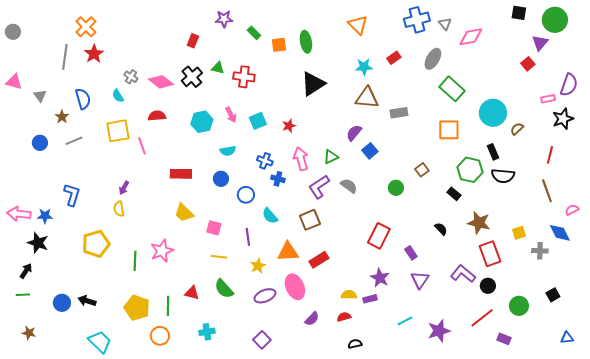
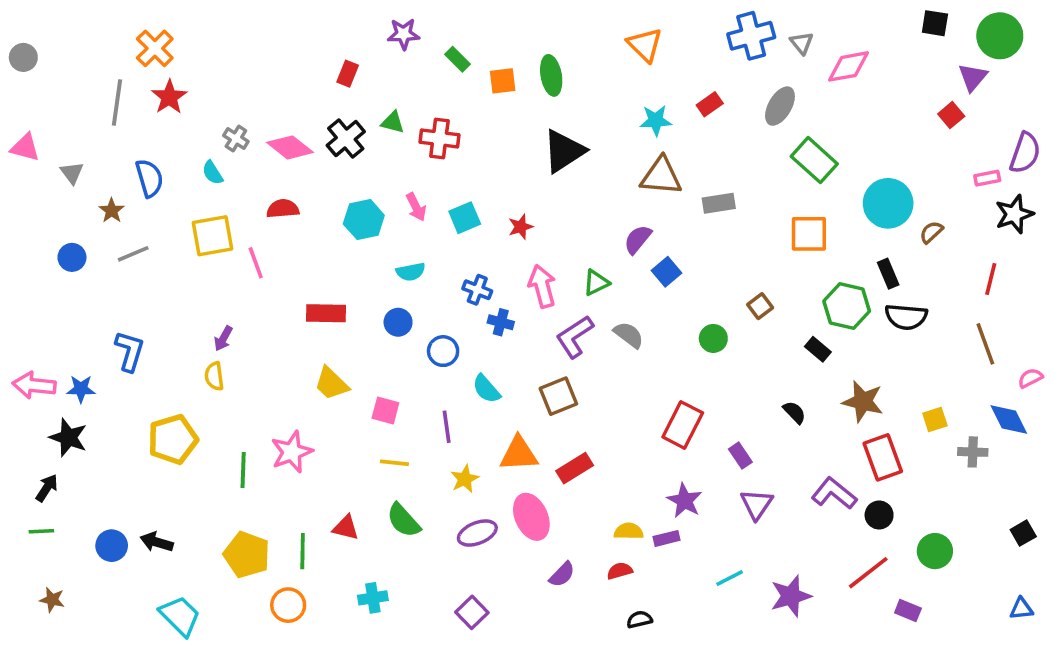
black square: (553, 295) -> (1023, 533), moved

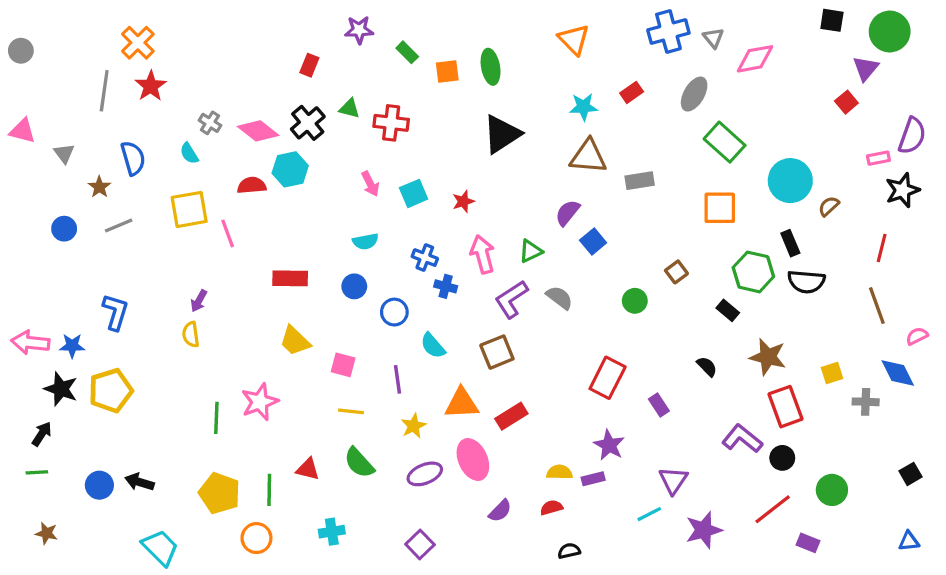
cyan hexagon: (364, 220) -> (290, 169), moved
yellow pentagon: (173, 439) -> (111, 391), moved
purple triangle: (757, 504) -> (673, 480), moved

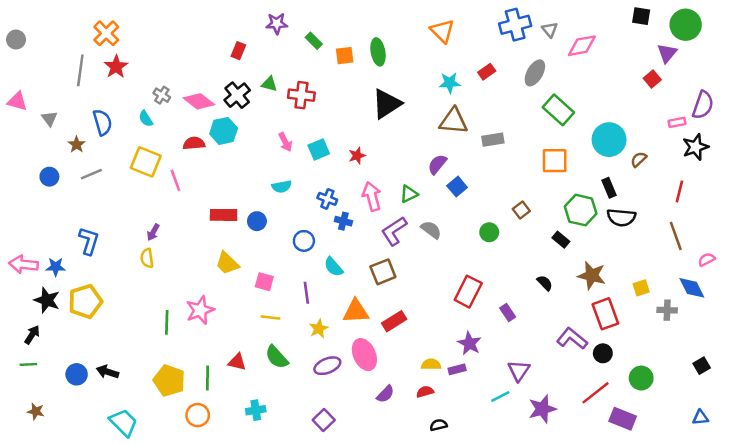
yellow square: (189, 209) -> (146, 162), turned 32
blue circle: (354, 286) -> (257, 221), moved
purple rectangle: (808, 543) -> (623, 419), size x1.5

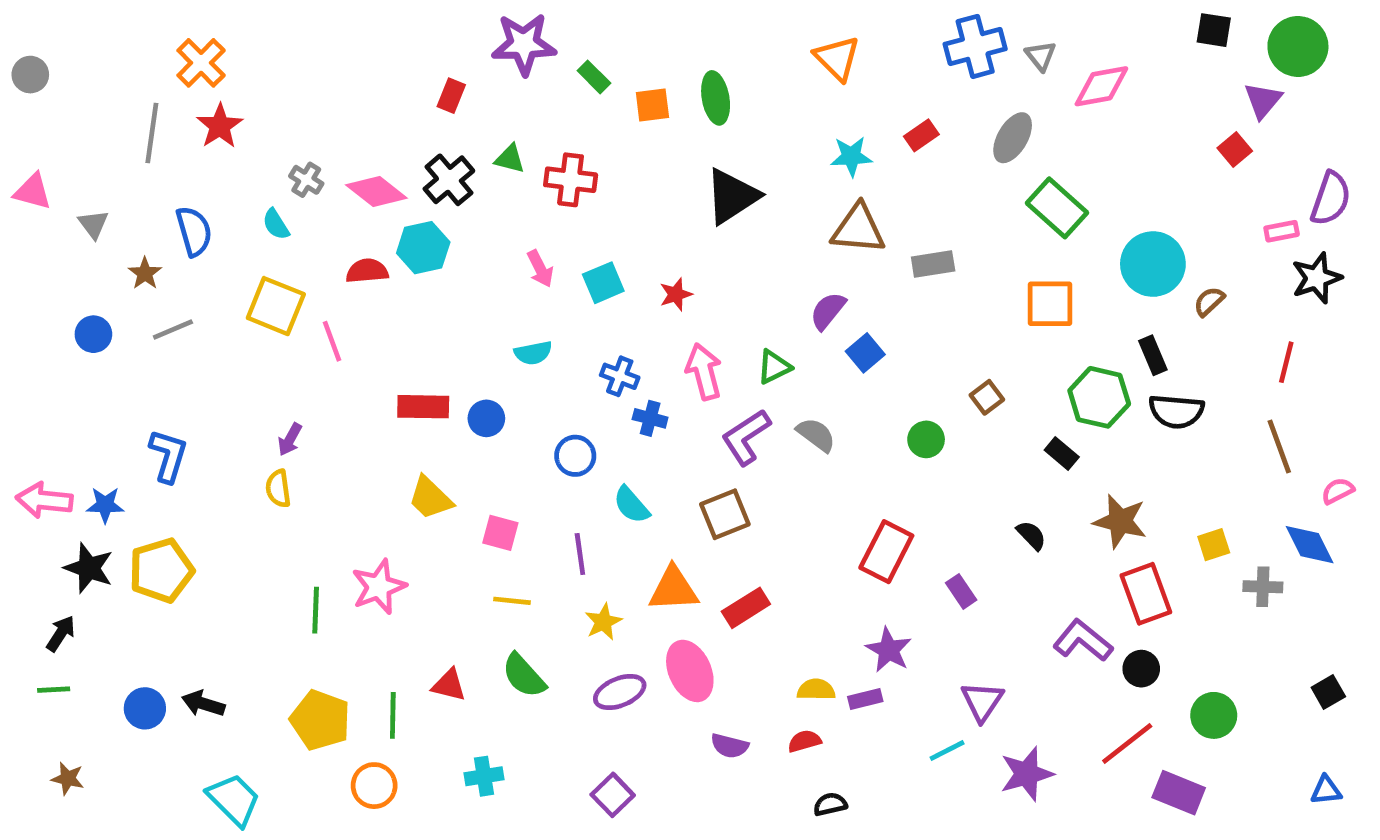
purple star: (277, 23) -> (524, 44), size x1.5
purple semicircle: (385, 394) -> (730, 746), turned 60

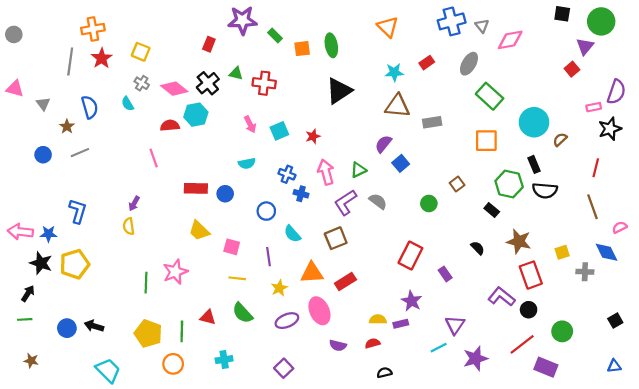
orange cross: (201, 63) -> (93, 29), turned 35
yellow square: (276, 306) -> (141, 52), moved, size x0.7

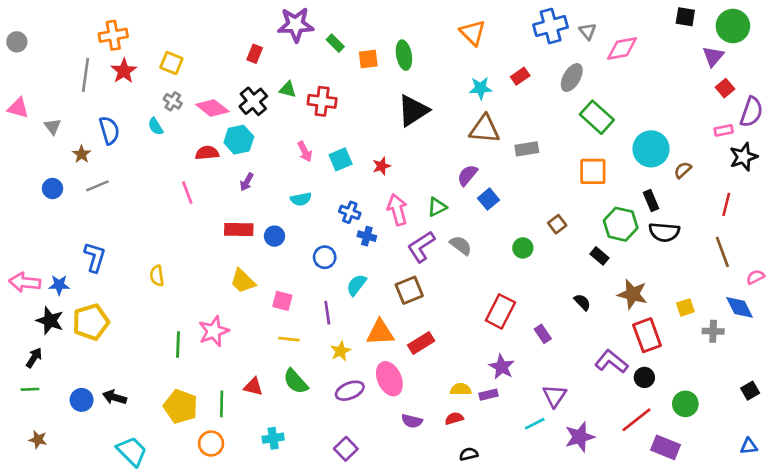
red square: (572, 69) -> (725, 88), moved
purple arrow: (134, 203) -> (247, 182), moved
cyan semicircle: (292, 234) -> (356, 285), turned 78

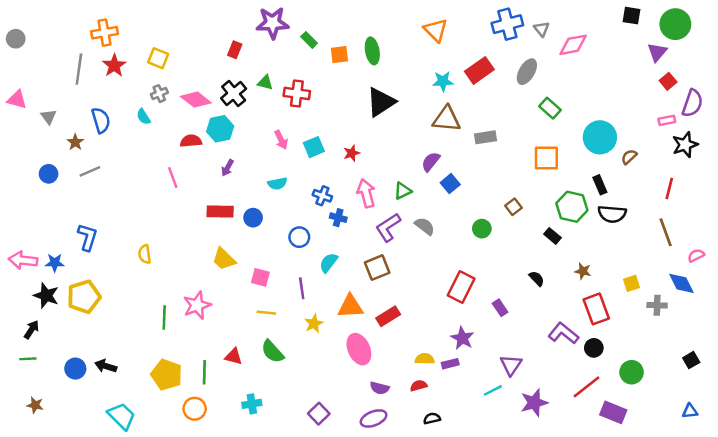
red rectangle: (520, 76) -> (479, 70), size x1.6
gray cross: (173, 101) -> (159, 94), turned 35
green rectangle: (597, 117) -> (550, 108), size x0.7
brown star: (633, 294) -> (583, 271), size x0.6
purple ellipse: (350, 391) -> (374, 418), moved

